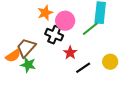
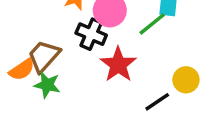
red star: (70, 53) -> (118, 65), size x1.5
black line: (83, 68) -> (157, 102), moved

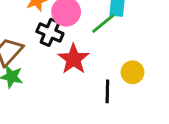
black line: (157, 102) -> (107, 91), turned -55

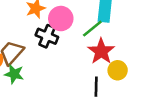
red star: (73, 59) -> (101, 51), moved

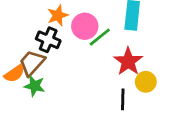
green line: (92, 29) -> (100, 37), moved
black cross: (47, 36) -> (48, 40), moved

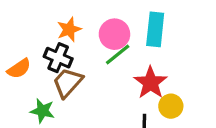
pink circle: (85, 26) -> (114, 34), moved
brown trapezoid: (32, 63) -> (68, 83), moved
orange semicircle: (14, 74) -> (19, 69), moved

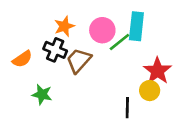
green line: (118, 54) -> (119, 42), moved
brown trapezoid: (68, 83) -> (79, 60), moved
red star: (150, 83) -> (157, 71), moved

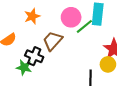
orange star: (64, 26) -> (32, 16), moved
black cross: (55, 50) -> (34, 56), moved

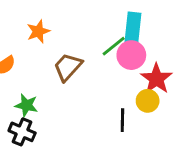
pink circle: (71, 17) -> (131, 55), moved
black cross: (34, 56) -> (22, 132), moved

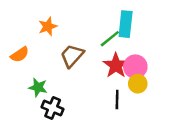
pink circle: (131, 55) -> (135, 67), moved
red star: (156, 79) -> (116, 65), moved
black cross: (22, 132) -> (53, 108), moved

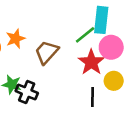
orange star: (48, 27) -> (16, 39), moved
pink circle: (135, 67) -> (111, 47), moved
black cross: (53, 108) -> (27, 92), moved

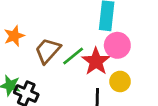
green line: (85, 35) -> (73, 56), moved

